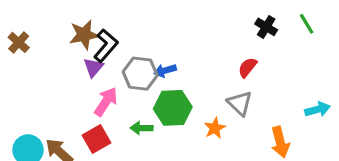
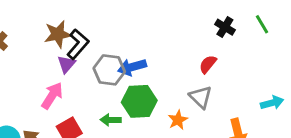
blue arrow: (165, 70) -> (132, 67), size x1.4
pink arrow: (106, 102) -> (52, 96), moved

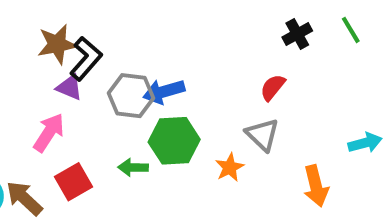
black cross: (225, 27) -> (297, 34), turned 30
purple triangle: (66, 64) -> (69, 87), turned -48

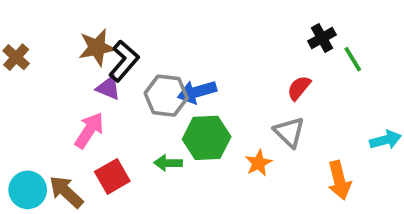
green line: (351, 30) -> (353, 59), moved

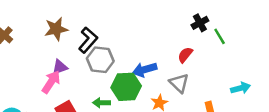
black L-shape: (124, 61) -> (88, 40), moved
purple triangle: (108, 88) -> (60, 67), moved, turned -42
blue arrow: (197, 92) -> (145, 70), moved

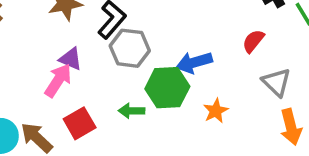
purple triangle: (60, 67) -> (71, 59), turned 42
gray triangle: (179, 83) -> (277, 82), moved

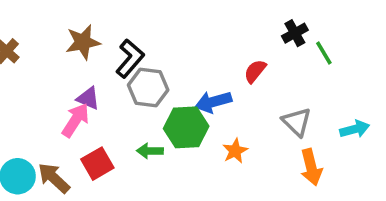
red semicircle: (253, 41) -> (255, 71), moved

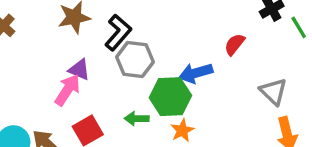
orange star: (235, 151) -> (182, 130), moved

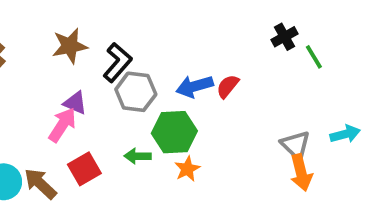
red semicircle: (235, 44) -> (228, 86), moved
blue arrow: (196, 73) -> (195, 86), moved
gray triangle: (273, 92) -> (296, 145), moved

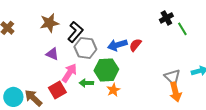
pink arrow: (62, 125) -> (69, 73), moved

